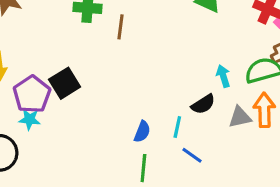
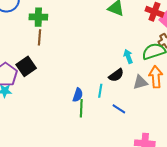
brown line: (120, 27) -> (40, 37), moved
blue line: (192, 155) -> (119, 109), moved
green line: (143, 168) -> (81, 108), moved

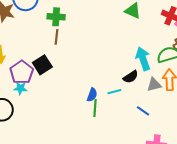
cyan arrow: (128, 56) -> (143, 59), size x1.6
cyan line: (100, 91) -> (114, 92), turned 64
blue line: (119, 109) -> (143, 111), moved

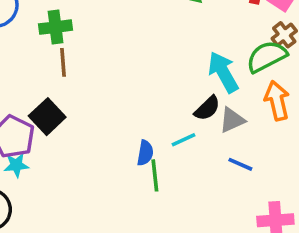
gray triangle: (154, 85) -> (232, 120), moved

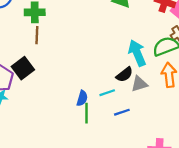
blue line: (240, 164) -> (122, 112), moved, turned -49

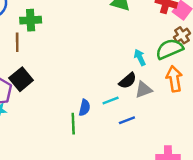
brown line: (37, 35) -> (17, 42), moved
cyan arrow: (137, 53) -> (140, 57), size x0.6
green line: (87, 113) -> (73, 124), moved

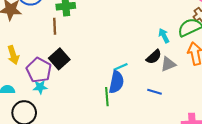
cyan line: (111, 101) -> (121, 67), moved
blue semicircle: (85, 108) -> (116, 82), size x1.5
blue line: (127, 120) -> (154, 92), turned 40

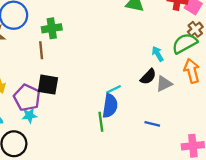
black square: (59, 59) -> (48, 85), turned -36
blue line: (154, 92) -> (152, 124), moved

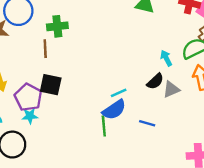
blue semicircle: (110, 106) -> (114, 110), turned 45
blue line: (152, 124) -> (147, 123), moved

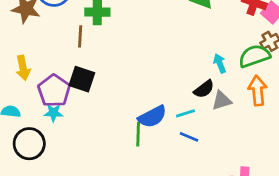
cyan line: (119, 93) -> (185, 113), moved

